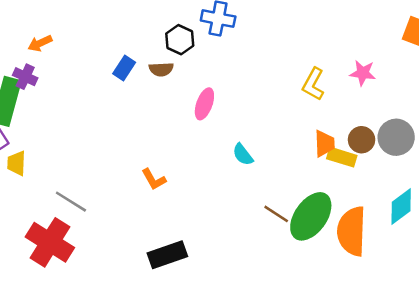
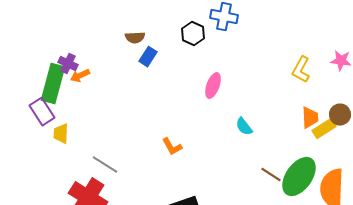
orange arrow: (40, 43) -> (80, 76), moved
brown semicircle: (161, 69) -> (135, 38), moved
yellow rectangle: (342, 157) -> (324, 129), turned -50

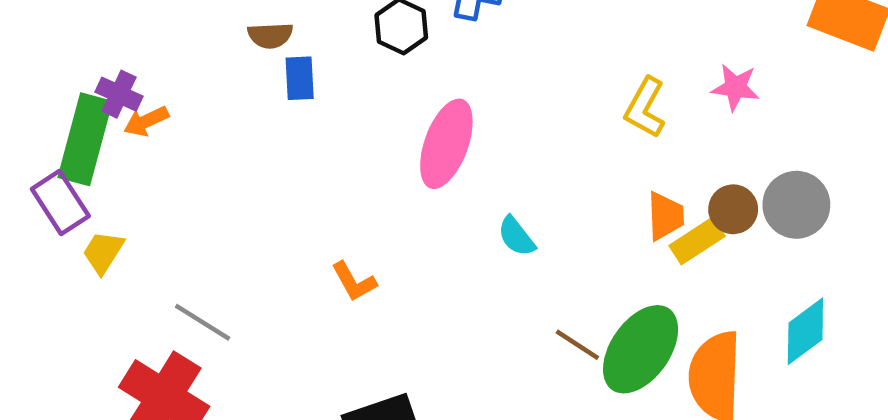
blue rectangle: (148, 57) -> (300, 78), turned -36
pink ellipse: (213, 86) -> (446, 144), size x1.5
yellow trapezoid: (61, 134) -> (103, 252), turned 30

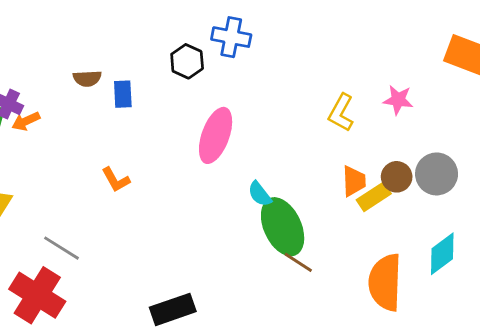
brown semicircle: (270, 35) -> (87, 78), moved
orange L-shape: (354, 282) -> (116, 180), moved
green ellipse: (641, 349) -> (283, 227), moved, turned -60

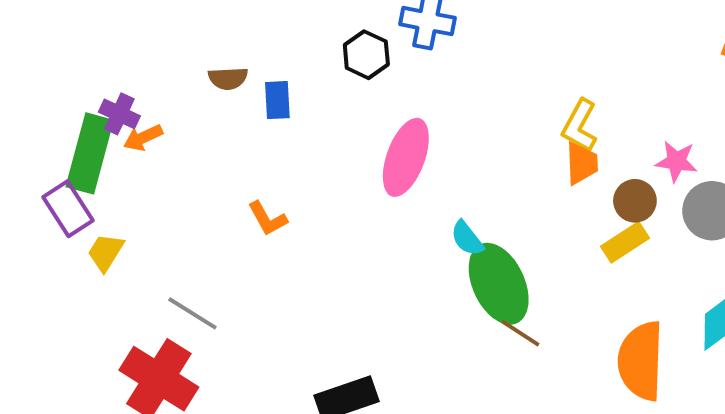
pink star: (398, 100) -> (676, 161), moved
brown circle: (397, 177) -> (635, 201), moved
orange trapezoid: (354, 181) -> (582, 163), moved

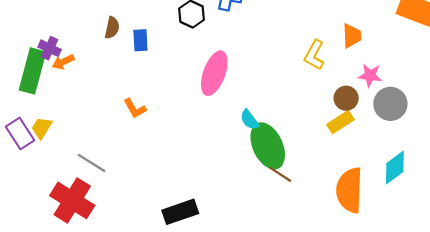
brown semicircle: (228, 78) -> (112, 28), turned -75
orange trapezoid: (582, 163) -> (352, 36), moved
purple rectangle: (68, 209) -> (20, 133), moved

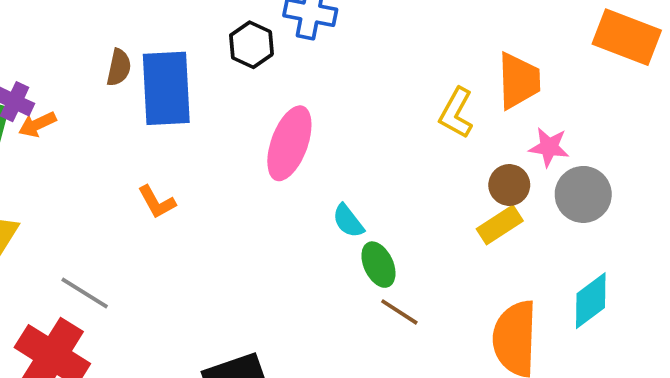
orange trapezoid: (352, 36) -> (519, 81), size x1.4
blue rectangle: (140, 40) -> (166, 88), size x2.0
green ellipse: (268, 146) -> (378, 265), size x0.6

